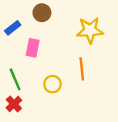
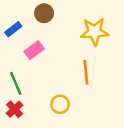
pink rectangle: (33, 48) -> (34, 50), turned 42
yellow circle: (52, 84) -> (60, 104), moved

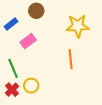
yellow circle: (60, 104) -> (31, 86), moved

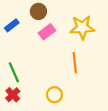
pink rectangle: (28, 41) -> (47, 32), moved
yellow circle: (31, 86) -> (54, 95), moved

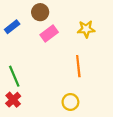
yellow star: (82, 27) -> (86, 29), size x0.7
yellow circle: (54, 95) -> (70, 102), moved

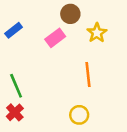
brown circle: (40, 12) -> (70, 14), moved
yellow star: (86, 29) -> (97, 33), turned -30

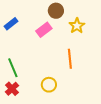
yellow circle: (79, 115) -> (49, 85), moved

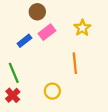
brown circle: (56, 11) -> (37, 12), moved
blue rectangle: (11, 24) -> (24, 41), moved

